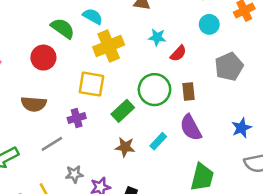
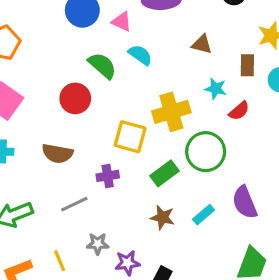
yellow cross: (109, 46) -> (171, 112), moved
brown rectangle: (188, 91) -> (247, 65), moved

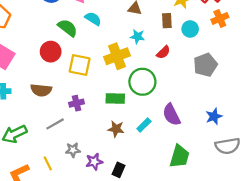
cyan star: (216, 89) -> (137, 37), moved
yellow square: (130, 137) -> (80, 65), moved
green rectangle: (164, 173) -> (115, 99), turned 42

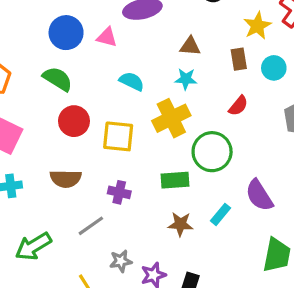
cyan semicircle: (93, 19) -> (132, 81), moved
green semicircle: (68, 28) -> (58, 79), moved
cyan star: (137, 37) -> (186, 79), moved
purple cross: (77, 103) -> (119, 192), turned 32

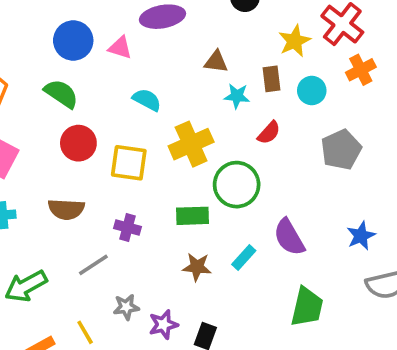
cyan star: (186, 79) -> (237, 96), moved

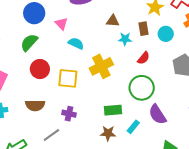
pink triangle: (120, 48) -> (61, 24), moved, turned 32
green semicircle: (61, 94) -> (29, 42), turned -78
green circle: (237, 185) -> (142, 88), moved
green rectangle: (192, 216) -> (113, 110), moved

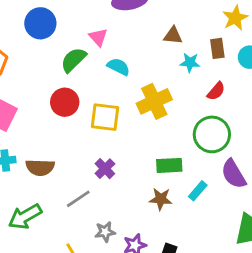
blue circle: (34, 13) -> (40, 23), moved
green semicircle: (29, 42) -> (73, 60), moved
brown semicircle: (35, 105) -> (40, 167), moved
purple cross: (69, 114) -> (105, 169), turned 32

